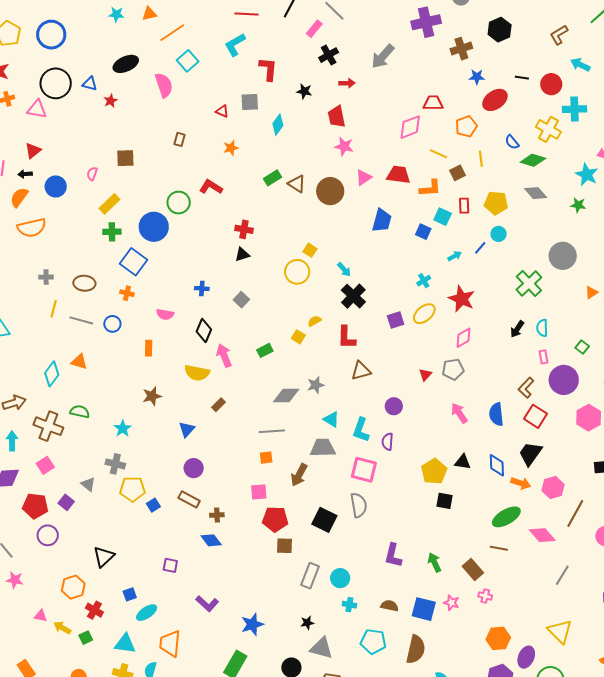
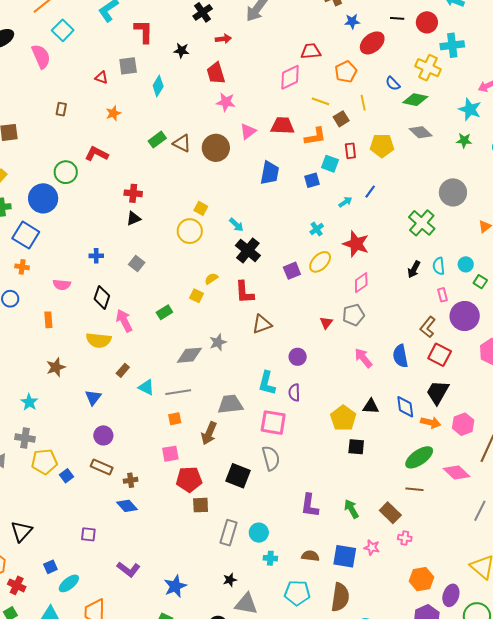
blue square: (423, 232) -> (312, 180), turned -35
cyan circle: (499, 234) -> (466, 264), moved
cyan triangle: (331, 419) -> (146, 387), moved

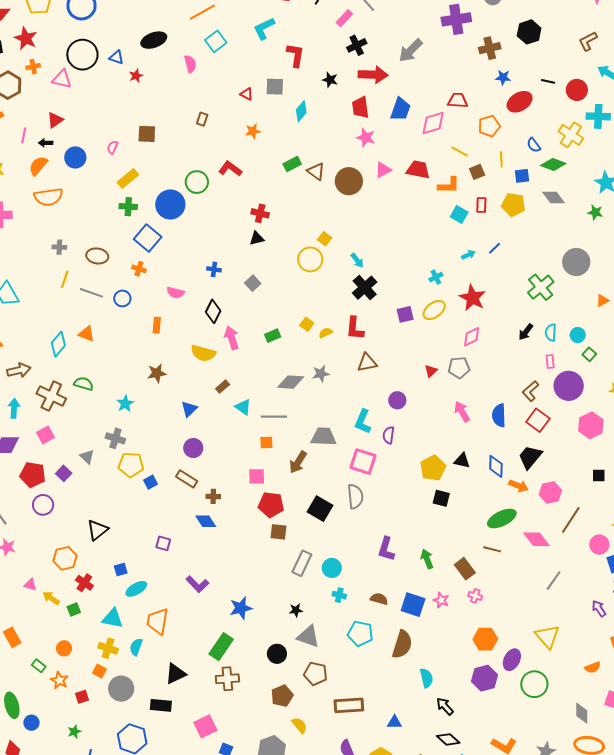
red arrow: (223, 39) -> (373, 75), size x1.8
pink semicircle: (41, 56) -> (190, 64), size x0.7
blue trapezoid: (270, 173) -> (400, 109), moved
blue square: (312, 180) -> (522, 176), moved
yellow semicircle: (211, 279) -> (326, 333), moved

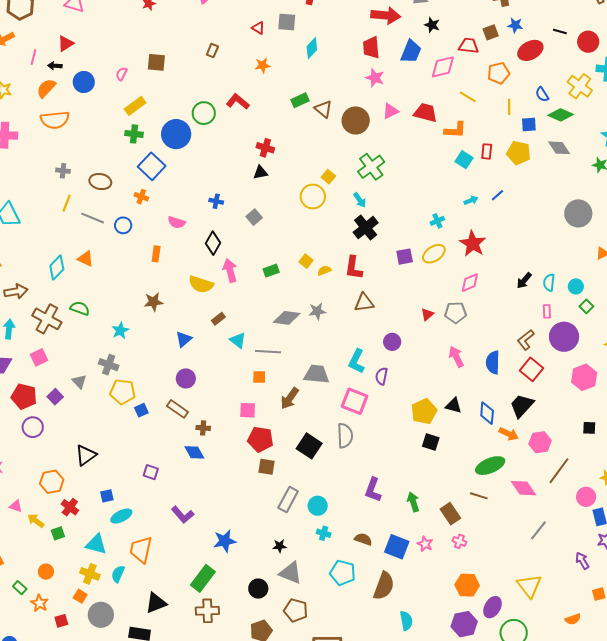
black star: (330, 80) -> (432, 25), moved
brown square: (477, 172) -> (491, 32), moved
green cross: (541, 287) -> (371, 167), moved

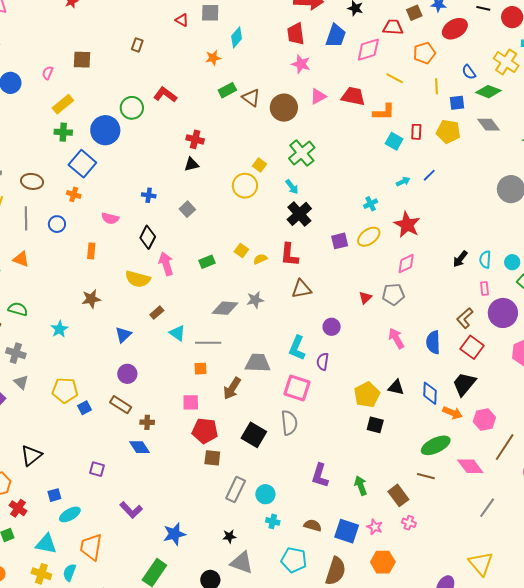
orange star: (263, 65) -> (213, 58), moved
gray line: (93, 218) -> (26, 218), turned 70
gray cross: (109, 365) -> (16, 353), moved
orange hexagon: (467, 585) -> (383, 562), moved

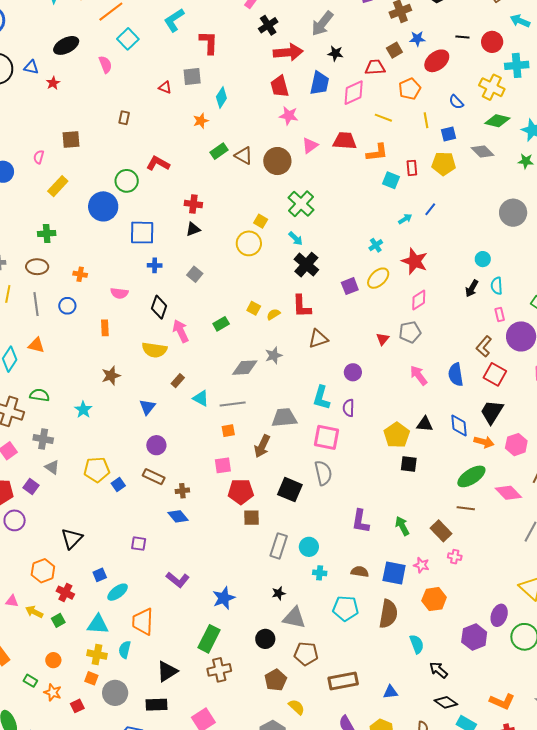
green diamond: (488, 92) -> (497, 121), moved
green cross: (63, 132) -> (47, 234), moved
blue square: (82, 164) -> (142, 233), moved, turned -32
cyan circle: (512, 262) -> (483, 259), moved

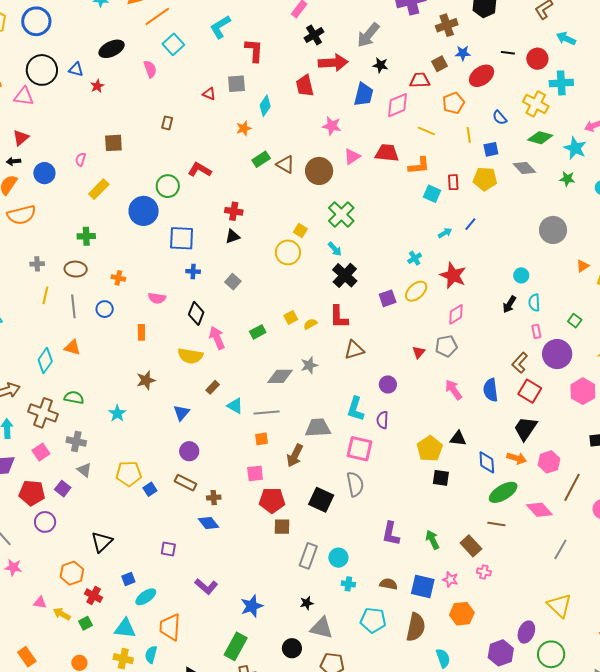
red trapezoid: (280, 86) -> (305, 86), moved
yellow square: (254, 308) -> (291, 317), turned 32
blue diamond: (459, 425) -> (487, 462), moved

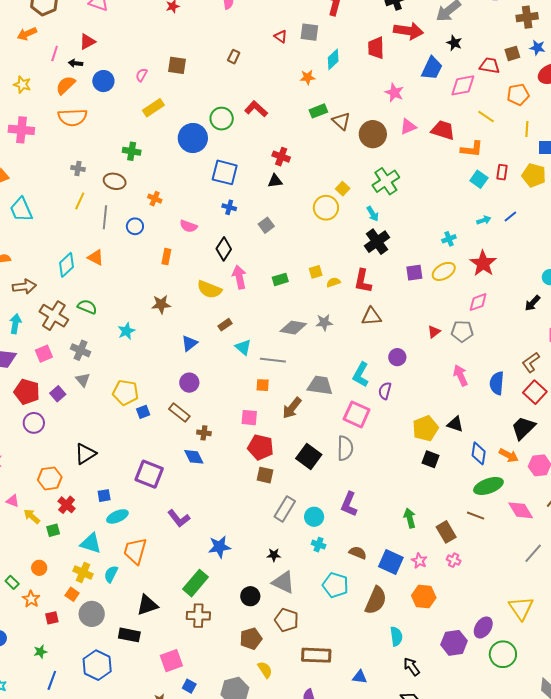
purple L-shape: (391, 534) -> (349, 504), moved
purple square: (168, 549) -> (149, 474), size x1.8

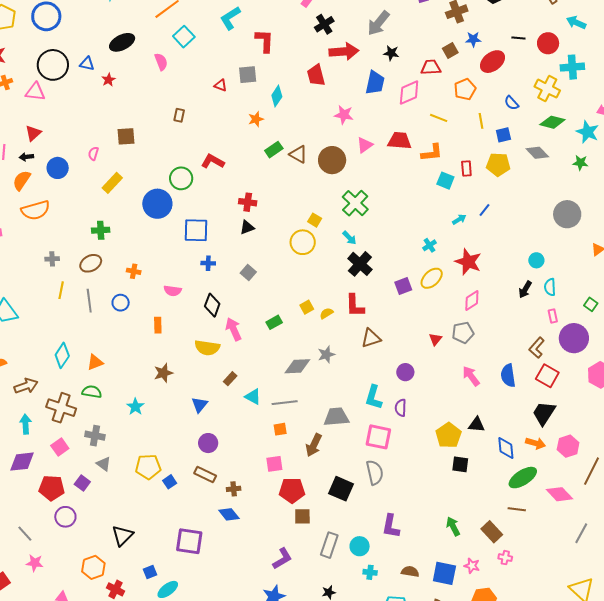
brown ellipse: (115, 181) -> (91, 263), turned -30
orange triangle: (96, 257) -> (95, 362), moved, turned -36
purple L-shape: (179, 518) -> (282, 559), moved, turned -70

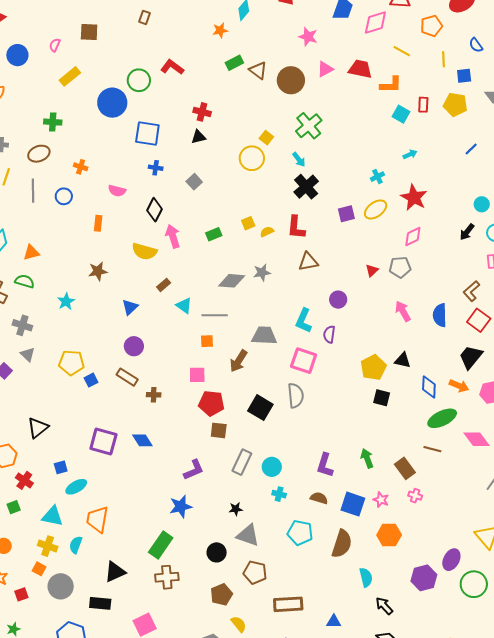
blue line: (484, 210) -> (471, 149), moved
blue diamond: (229, 514) -> (142, 440), moved
purple L-shape: (391, 526) -> (325, 465), moved

